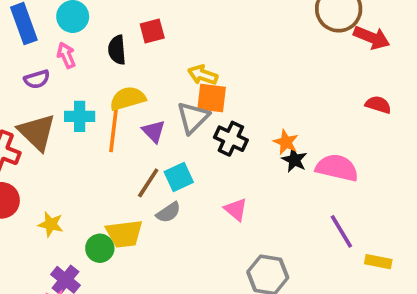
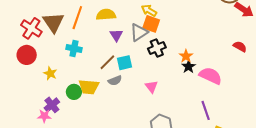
cyan cross: (80, 116) -> (74, 48), moved
orange line: (113, 130) -> (77, 18), moved
black cross: (231, 139) -> (157, 48), turned 30

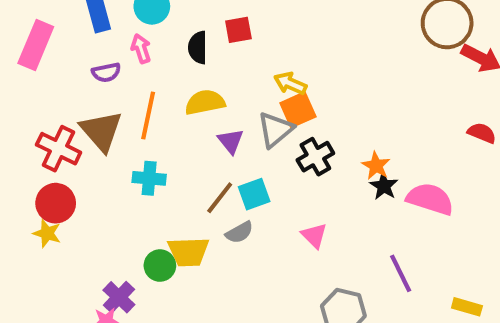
orange square: (151, 24) -> (298, 110), turned -36
yellow star: (50, 73) -> (47, 233), moved
purple line: (206, 110) -> (401, 273), moved

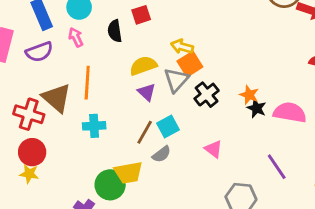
purple semicircle: (106, 72) -> (39, 52), moved, size x1.4
yellow semicircle: (205, 102) -> (143, 66), moved
green circle: (160, 266) -> (110, 185), size x1.4

